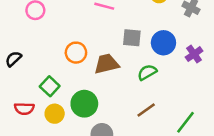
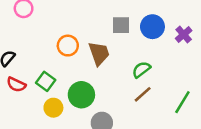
brown trapezoid: (107, 64) -> (99, 53), turned 90
green semicircle: (147, 72) -> (141, 70), moved
red semicircle: (24, 109) -> (16, 84), moved, turned 30

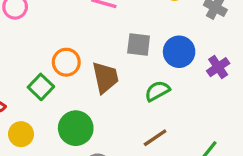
green semicircle: (141, 70) -> (157, 91), moved
green square: (46, 81) -> (41, 87), moved
yellow circle: (53, 108) -> (21, 134), moved

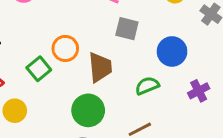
gray square: (139, 45) -> (127, 29), moved
purple cross: (218, 67) -> (199, 91), moved
green circle: (76, 128) -> (88, 110), moved

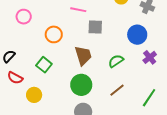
orange circle: (65, 48) -> (54, 34), moved
blue circle: (172, 51) -> (137, 35), moved

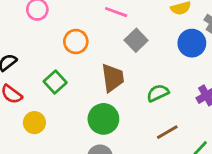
gray square: (95, 27) -> (136, 40), turned 35
blue circle: (137, 35) -> (192, 43), moved
brown line: (117, 90) -> (167, 132), moved

